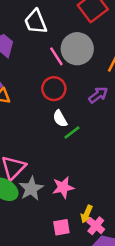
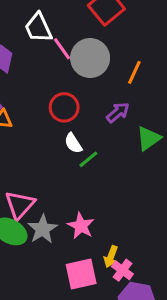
pink line: (56, 56) -> (62, 49), moved
pink star: (63, 187) -> (81, 226), turned -30
pink square: (61, 227) -> (81, 274), size x1.5

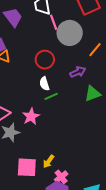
pink star: (81, 226) -> (31, 116), moved
pink cross: (122, 270) -> (61, 177), moved

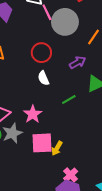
green line: (51, 96) -> (69, 100), moved
yellow arrow: (49, 161) -> (57, 148), moved
pink square: (27, 167) -> (42, 143), moved

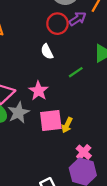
red circle: (41, 53) -> (57, 24), moved
purple arrow: (78, 62) -> (78, 19), moved

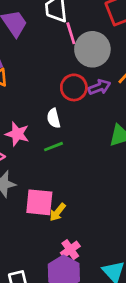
green line: (76, 72) -> (53, 147), moved
pink star: (38, 91) -> (17, 134), moved, turned -30

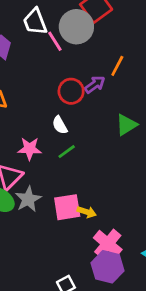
gray circle: (92, 49) -> (76, 27), moved
yellow arrow: (58, 212) -> (87, 212), turned -96
pink cross: (70, 250) -> (108, 244), size x1.5

